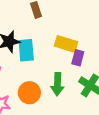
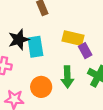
purple rectangle: (78, 58) -> (85, 51), turned -40

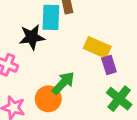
cyan rectangle: (35, 47) -> (51, 17), moved
green arrow: (67, 77) -> (63, 83), moved, turned -145

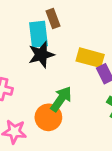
black star: (32, 37) -> (41, 55), moved

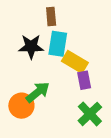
cyan rectangle: (39, 34) -> (58, 44), moved

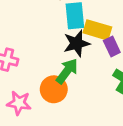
black star: (31, 47) -> (77, 43), moved

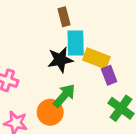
black star: (77, 43) -> (60, 60), moved

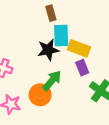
purple rectangle: (109, 75) -> (82, 68), moved

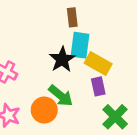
black star: (48, 50) -> (62, 59), turned -30
green arrow: (52, 81) -> (61, 96), turned 80

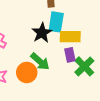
yellow rectangle: (98, 63) -> (70, 37), turned -30
green cross: (115, 117) -> (84, 66), moved

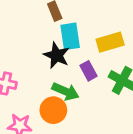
yellow rectangle: (70, 37) -> (110, 42), moved
purple rectangle: (70, 55) -> (88, 71), moved

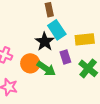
cyan rectangle: (70, 36) -> (57, 30), turned -36
orange circle: (53, 110) -> (30, 63), moved

